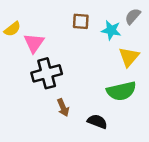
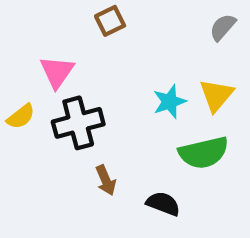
brown square: (81, 21) -> (110, 21), moved, turned -30
yellow semicircle: (12, 29) -> (21, 117), moved
cyan star: (111, 30) -> (170, 102), moved, turned -30

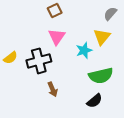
pink triangle: (57, 72) -> (57, 37), moved
yellow triangle: (216, 95) -> (102, 37), moved
black semicircle: (163, 204) -> (95, 101), moved, turned 119

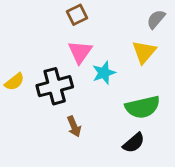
cyan star: (84, 50) -> (104, 73), moved

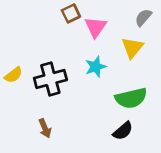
pink triangle: (80, 52) -> (95, 27), moved
brown arrow: (74, 126) -> (45, 128), moved

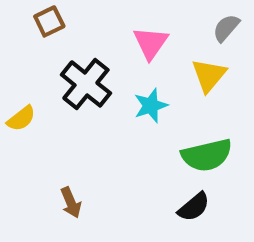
brown square: (71, 13) -> (49, 21), moved
black cross: (50, 79) -> (86, 84), moved, turned -36

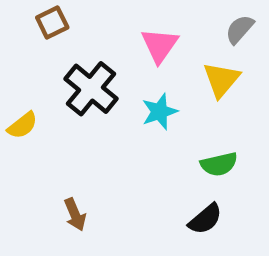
green semicircle: (207, 155) -> (219, 164), size x0.7

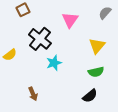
yellow triangle: (221, 80) -> (97, 46), moved
cyan star: (160, 112) -> (54, 63), moved

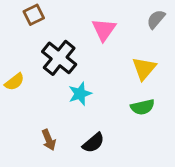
black semicircle: (90, 96) -> (93, 143), moved

